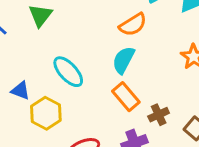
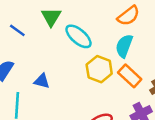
cyan ellipse: (68, 72) -> (79, 36), moved
yellow hexagon: (46, 113) -> (99, 69), moved

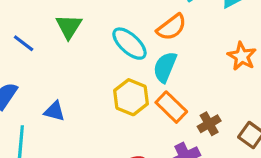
cyan ellipse: (79, 36) -> (130, 44), moved

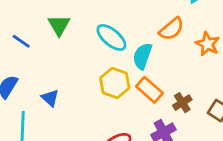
orange semicircle: (172, 27) -> (171, 29), moved
blue triangle: (54, 111) -> (50, 98), turned 30

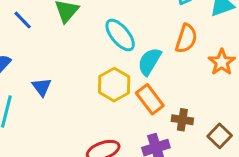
orange semicircle: (171, 29) -> (186, 38), turned -44
brown cross: (182, 103) -> (182, 120), turned 30

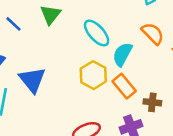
orange semicircle: (186, 38) -> (153, 33), turned -60
blue triangle: (42, 87) -> (32, 80), size x1.6

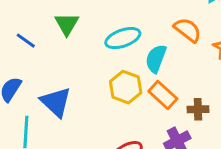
cyan ellipse: (97, 33) -> (123, 38), turned -60

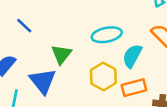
green triangle: (67, 24) -> (61, 54), moved
orange rectangle: (163, 95) -> (134, 88), turned -65

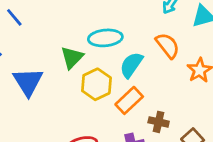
green triangle: (61, 54) -> (72, 57), moved
orange rectangle: (134, 88) -> (129, 100), turned -35

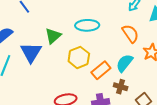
green triangle: (72, 57) -> (53, 36), moved
cyan semicircle: (131, 65) -> (124, 63), moved

